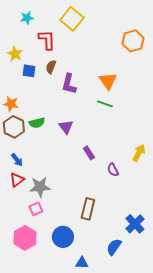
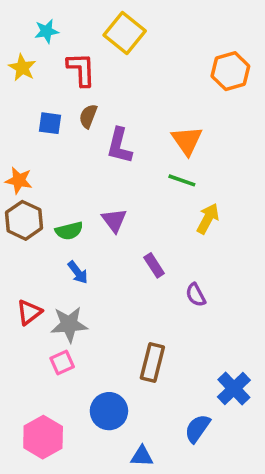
yellow star: (15, 54) -> (22, 68), moved
green semicircle: (37, 123) -> (69, 231), moved
yellow arrow: (139, 153) -> (208, 219), moved
blue arrow: (17, 160) -> (78, 272), moved
pink hexagon: (25, 238) -> (43, 437), moved

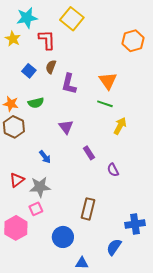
cyan star: (47, 31) -> (27, 18), size x1.5
blue square: (50, 123) -> (29, 71), turned 32
green semicircle: (69, 231) -> (36, 103), moved
blue cross: (234, 389) -> (135, 224), turned 36
pink hexagon: (43, 437) -> (16, 228), moved

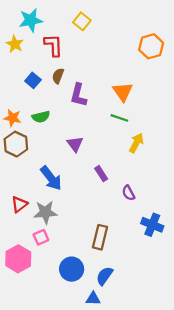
yellow square: (72, 19) -> (82, 21), size x0.7
blue arrow: (45, 157) -> (51, 178), size x1.6
blue cross: (135, 224) -> (152, 225), moved, turned 30
blue semicircle: (114, 247) -> (105, 276), moved

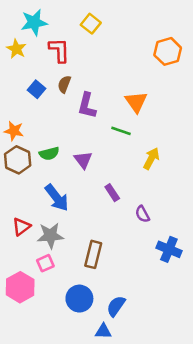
green semicircle: (41, 117) -> (49, 154), moved
green line: (119, 118) -> (121, 131), moved
brown rectangle: (100, 237) -> (93, 254), moved

